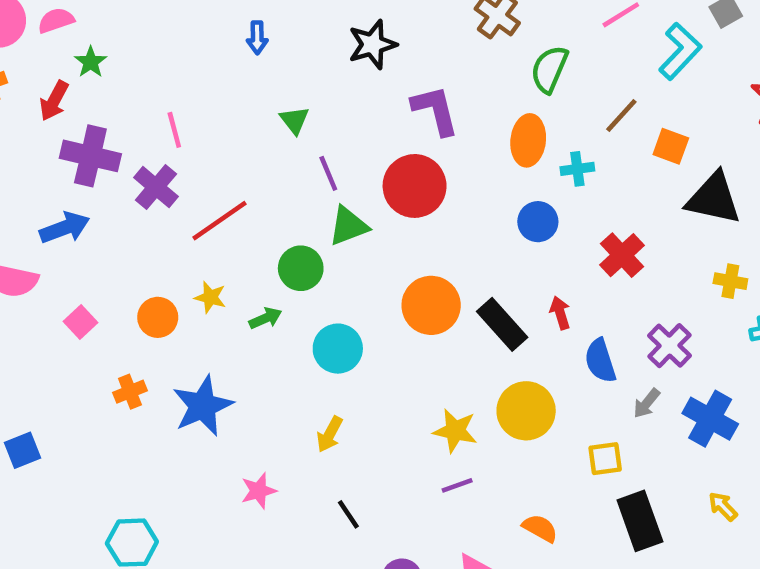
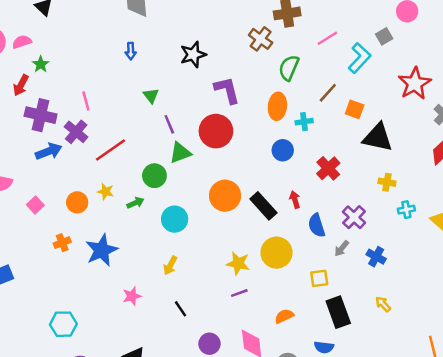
blue arrow: (65, 228) -> (49, 151), moved
blue cross: (710, 419) -> (376, 257), size x0.7
orange semicircle: (540, 528) -> (284, 316), turned -54

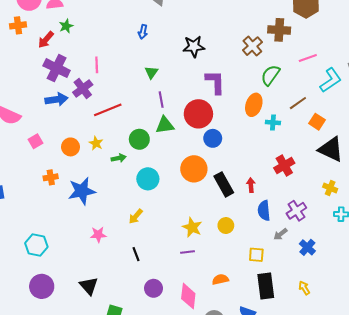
blue circle: (283, 150) -> (213, 138), moved
yellow circle: (277, 253) -> (226, 226), size x0.6

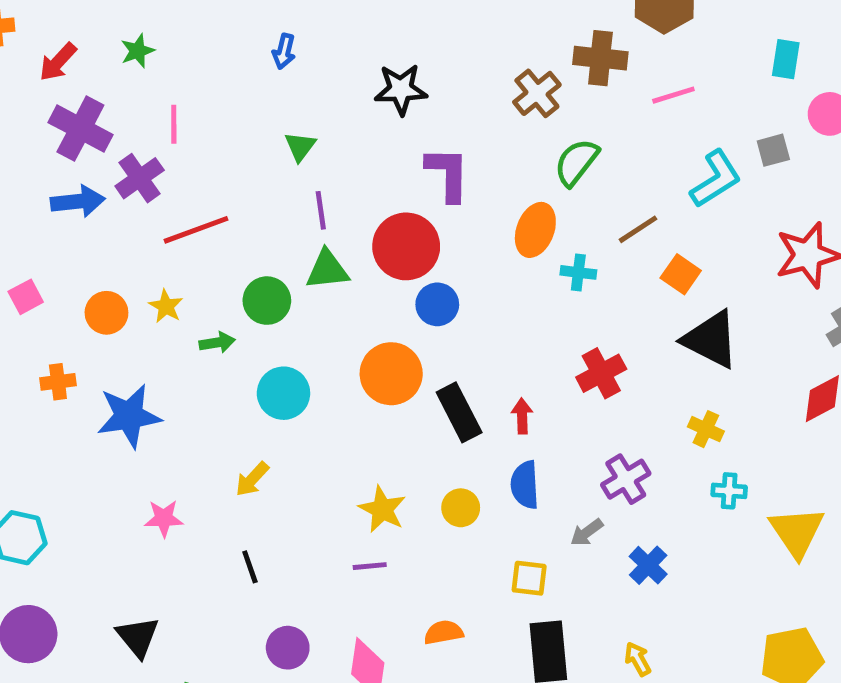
green star: (66, 26) -> (137, 51), moved
pink line: (308, 58) -> (673, 95), moved
blue semicircle: (264, 211) -> (525, 485), moved

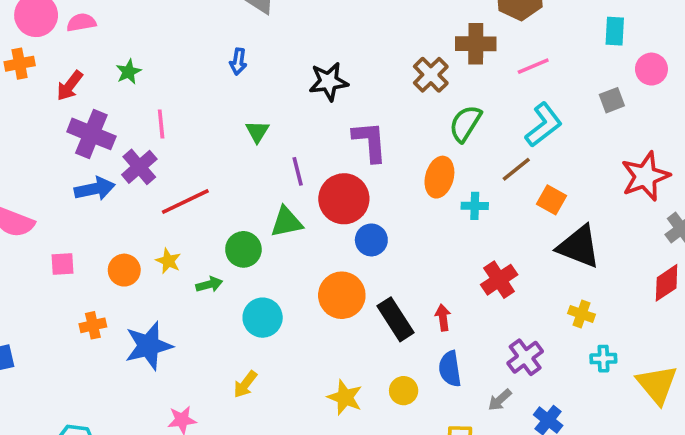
cyan L-shape: (716, 179) -> (544, 125), moved
purple line: (321, 210) -> (298, 171), moved
pink square: (26, 297) -> (63, 264), turned 30

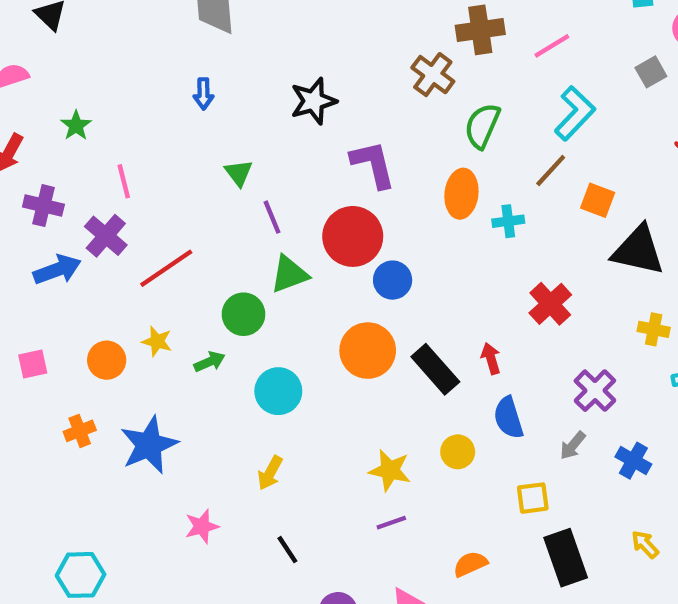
purple cross: (91, 134) -> (43, 206), size x0.7
purple line: (298, 171) -> (272, 217), moved

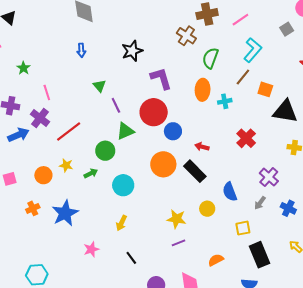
red arrow: (491, 359) -> (202, 147), moved, turned -56

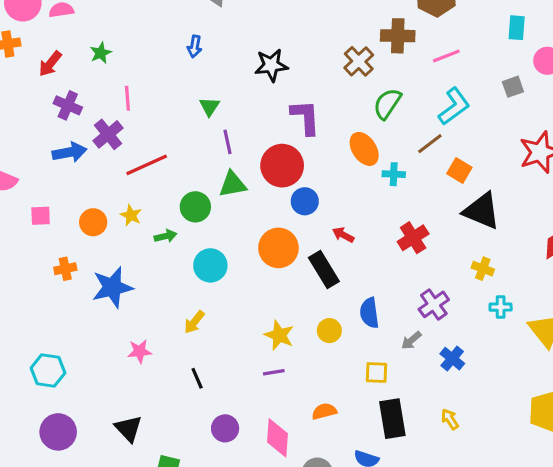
orange ellipse: (203, 90) -> (364, 149), turned -50

